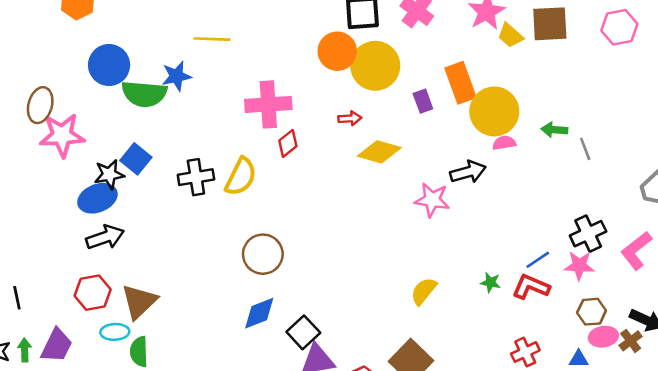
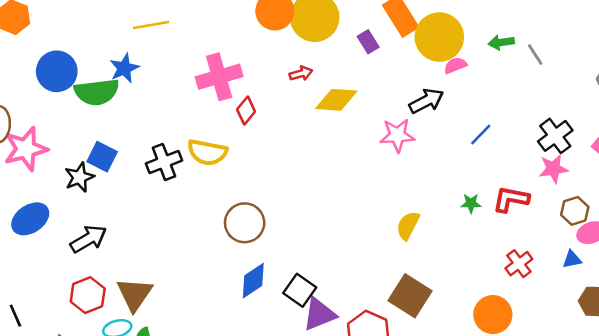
yellow semicircle: (241, 177) -> (207, 152), turned 87
blue ellipse: (97, 198) -> (30, 219), moved
blue line: (538, 260) -> (481, 134), moved

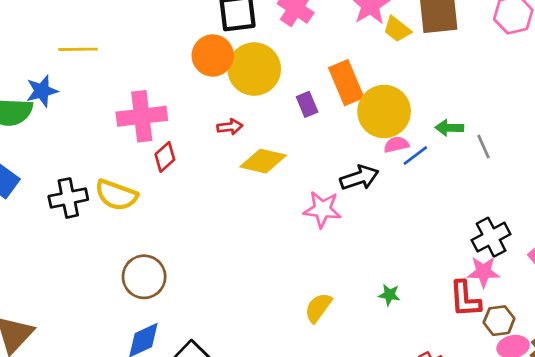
blue line: (481, 134) -> (415, 155), moved
red L-shape: (511, 199) -> (465, 299), moved, turned -114

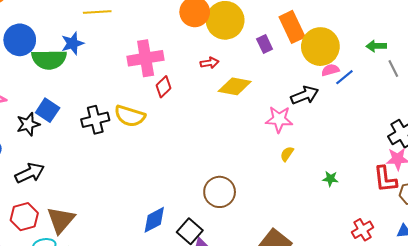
green arrow: (449, 128) -> (376, 46), moved
brown circle: (144, 277) -> (220, 192), moved
yellow semicircle: (318, 308) -> (287, 154), moved, size x0.7

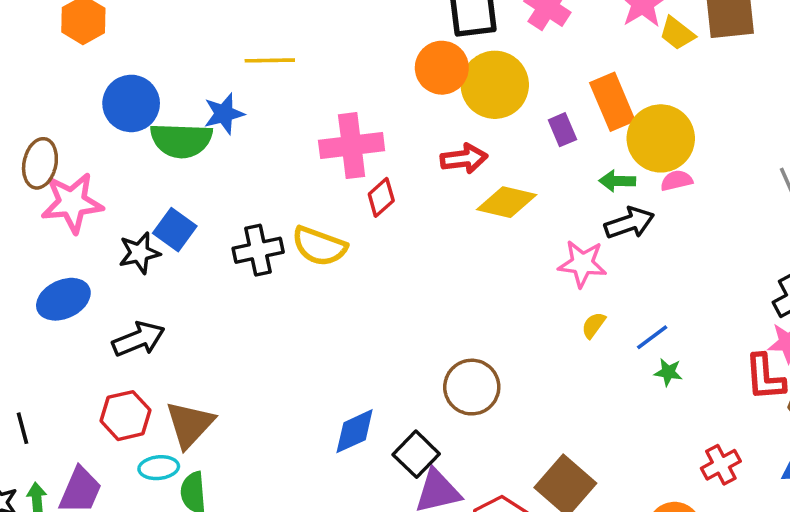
green arrow: (376, 46) -> (617, 181), moved
red arrow: (209, 63) -> (464, 159), size x1.4
blue line: (344, 77) -> (652, 337), moved

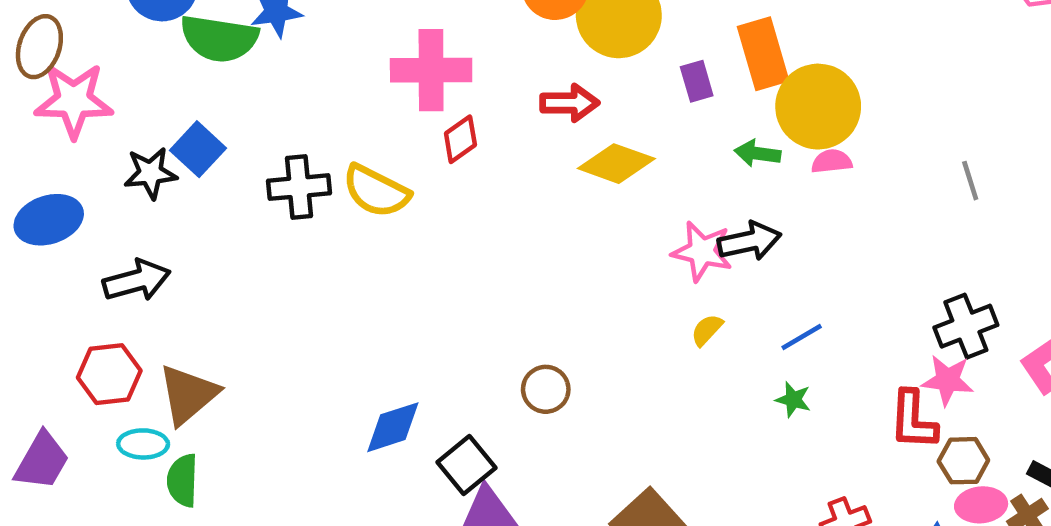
black arrow: (629, 223) -> (749, 241), moved
blue line: (652, 337) -> (802, 337), moved
brown circle: (472, 387) -> (546, 389), size x0.7

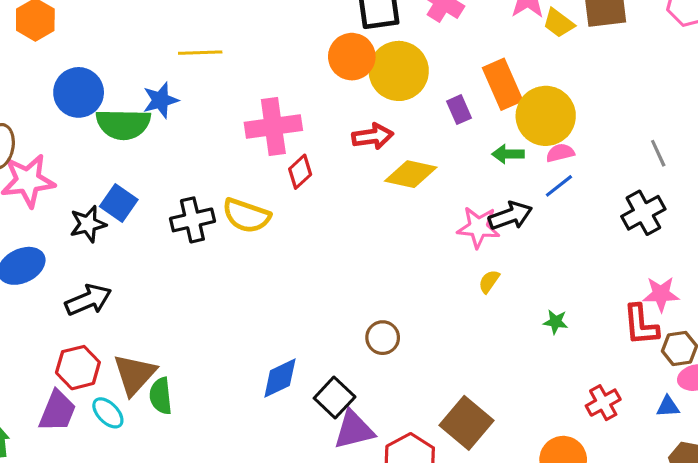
black cross: (966, 326) -> (643, 213), moved
blue line: (802, 337) -> (559, 186), moved
cyan ellipse: (143, 444) -> (108, 413), turned 52
purple trapezoid: (42, 461) -> (57, 411), moved
green semicircle: (183, 480) -> (161, 396), moved

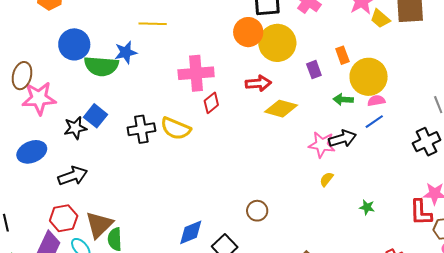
orange rectangle: (503, 84) -> (342, 55), size x0.6

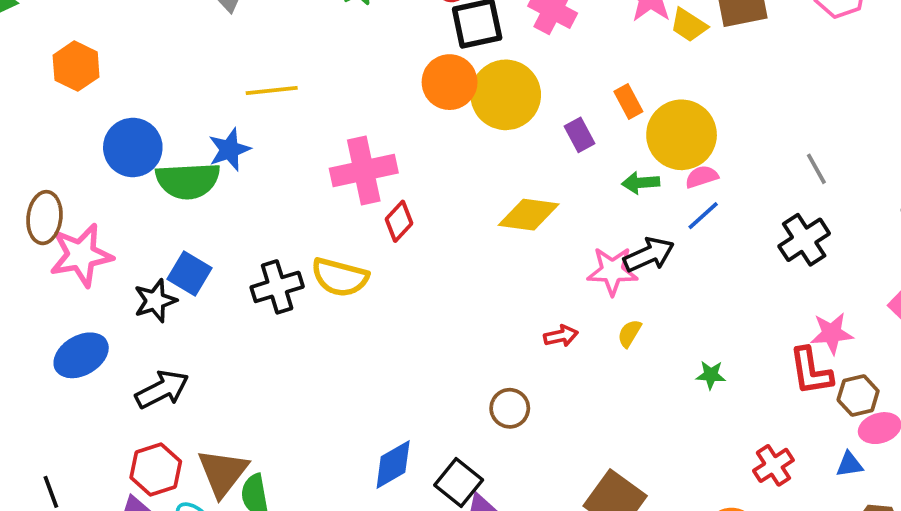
red arrow: (258, 83) -> (561, 336), moved, size x0.7

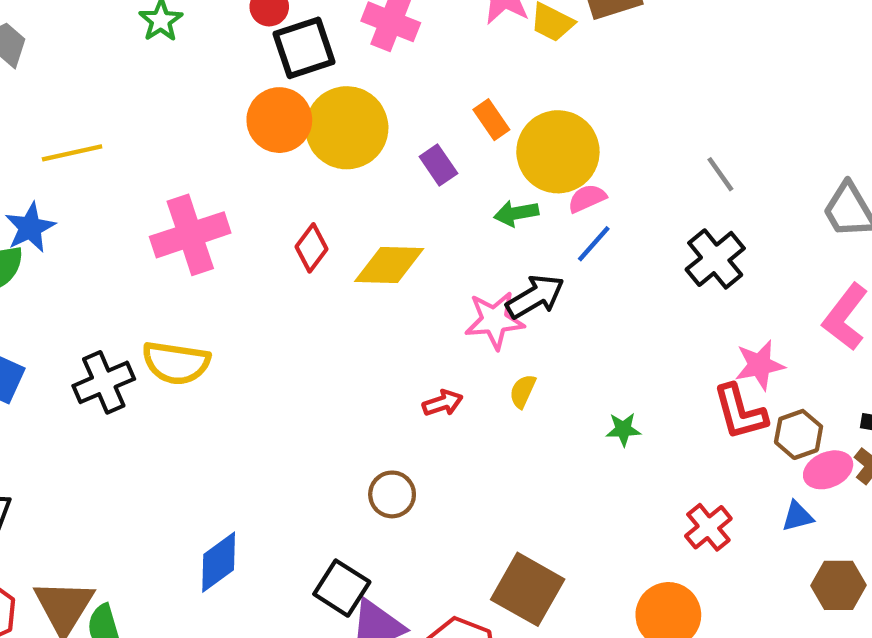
red diamond: (399, 221) -> (311, 248), moved
blue diamond: (393, 464) -> (219, 562), moved

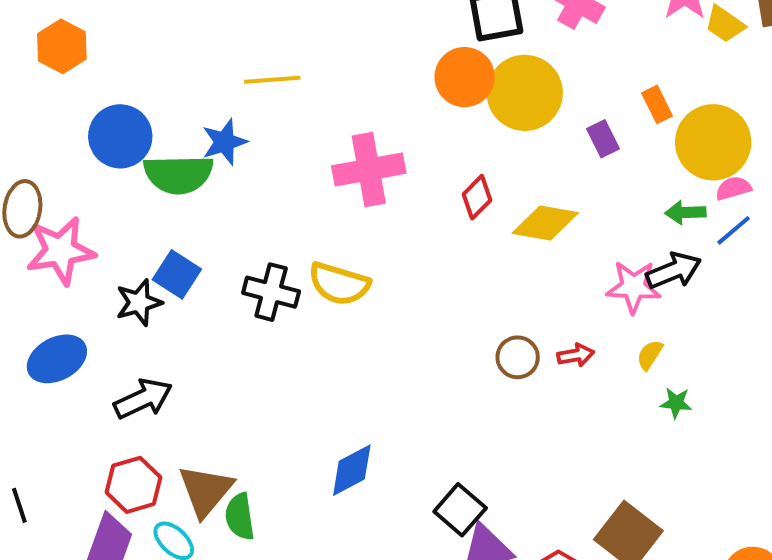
green arrow: (516, 213) -> (685, 212), moved
black cross: (104, 382) -> (271, 292), turned 30
green star: (623, 429) -> (676, 403), moved
brown circle: (392, 494) -> (518, 357), moved

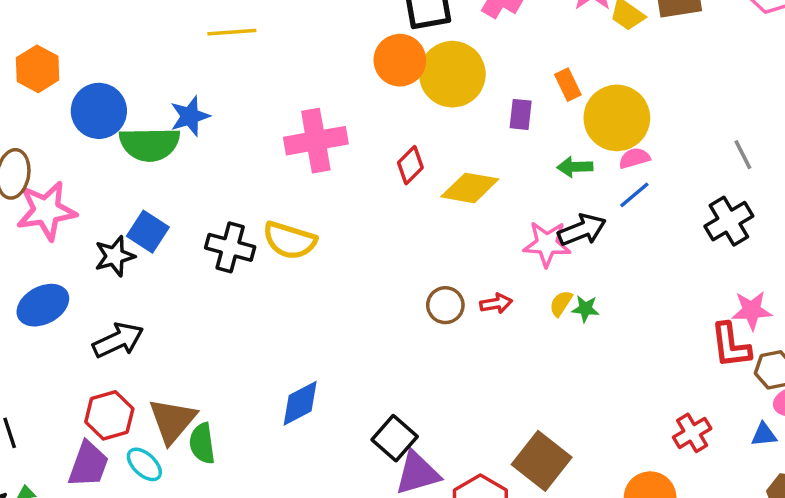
orange hexagon: (62, 46) -> (38, 69), moved
yellow line: (272, 80) -> (232, 32), moved
purple rectangle: (603, 139) -> (521, 114), turned 32
green arrow: (685, 212) -> (575, 167), moved
green star: (676, 403) -> (585, 309), moved

